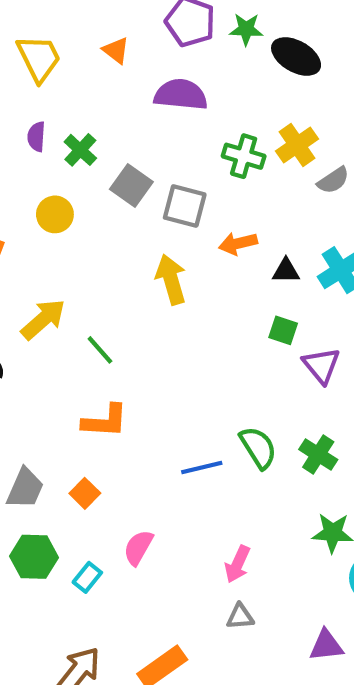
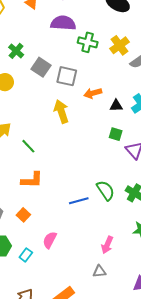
green cross: (244, 156) -> (88, 42), moved
pink arrow: (238, 564) -> (107, 245), moved

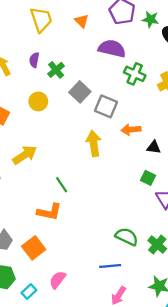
green line: (28, 146) -> (62, 185), moved
green semicircle: (106, 190) -> (127, 237), turned -40
blue line: (79, 201) -> (110, 266), moved
orange square: (23, 215) -> (34, 248), size x1.5

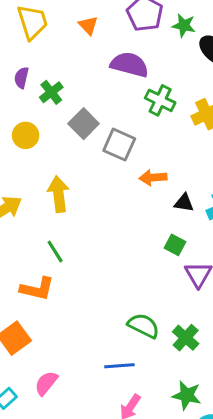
yellow arrow: (94, 143) -> (58, 194), moved

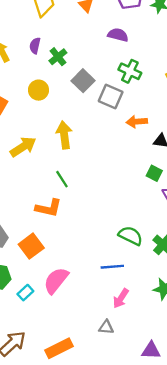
purple semicircle: (129, 65) -> (118, 35), size x0.7
green cross: (160, 100) -> (130, 71), moved
pink semicircle: (46, 383) -> (56, 280), size x1.4

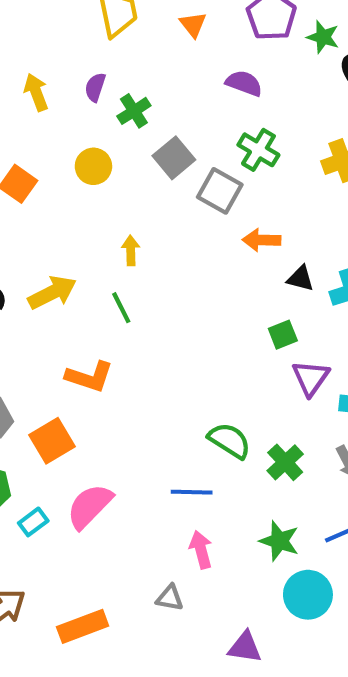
yellow arrow: (64, 135) -> (131, 250), size x0.6
yellow arrow: (23, 147) -> (52, 293), moved
green square: (154, 173) -> (283, 335), turned 35
green line: (62, 179) -> (121, 308), moved
pink arrow: (121, 298) -> (201, 550), turned 126

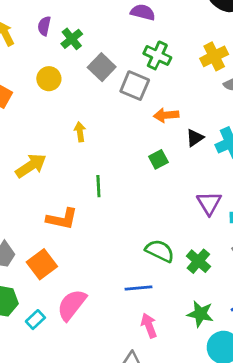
black triangle: (300, 278) -> (195, 138), turned -42
green line: (121, 308) -> (98, 186), moved, turned 30
green square: (283, 335) -> (158, 159), moved

